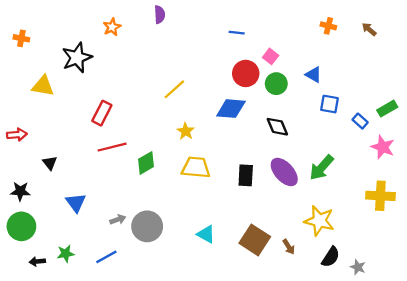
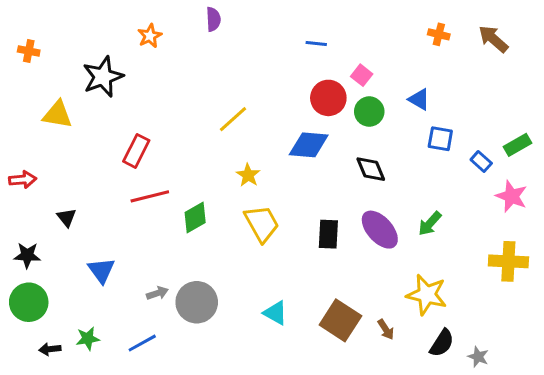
brown arrow: (369, 29) -> (493, 39), size x1.5
yellow trapezoid: (196, 167) -> (262, 224), turned 56
green arrow: (322, 167) -> (430, 224), size x0.7

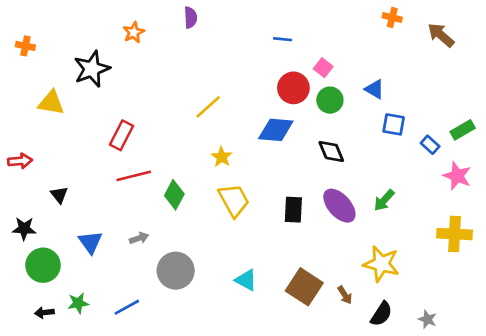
orange cross: (439, 34) -> (392, 18), moved
green diamond: (195, 217) -> (174, 195), turned -32
gray arrow: (157, 293) -> (139, 238), moved
green circle: (29, 302) -> (43, 265), moved
black semicircle: (442, 343) -> (381, 314), moved

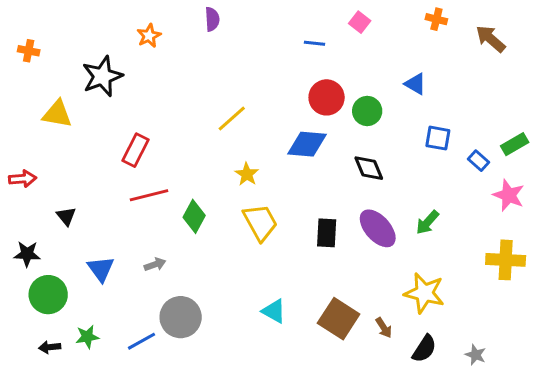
pink square: (323, 68) -> (360, 22), moved
blue triangle: (375, 89) -> (415, 84), moved
gray circle: (176, 271) -> (181, 317), moved

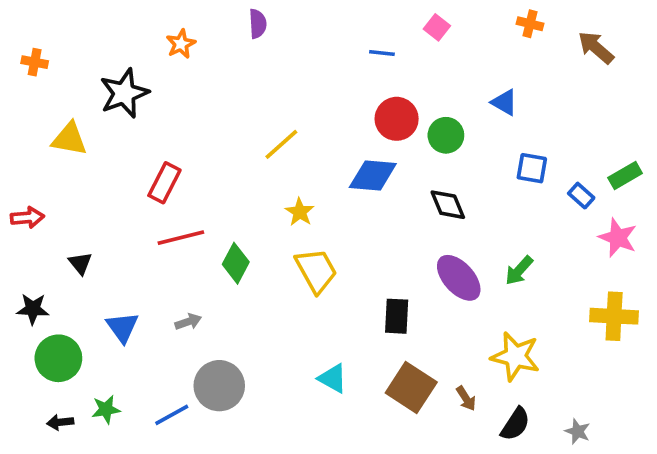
black rectangle: (327, 233) -> (397, 316), moved

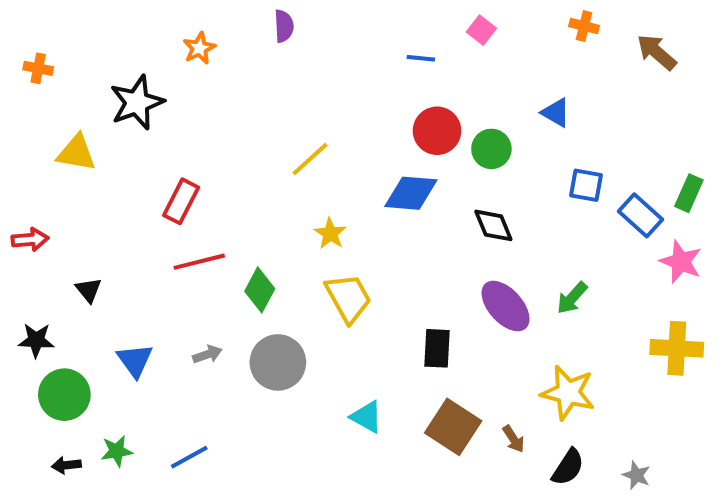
green rectangle: (625, 175) -> (689, 193), turned -36
blue rectangle: (581, 196) -> (640, 215), size x1.5
gray circle: (219, 386) -> (278, 362), moved

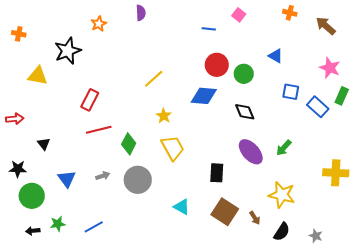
pink star: (681, 262) -> (330, 68), moved

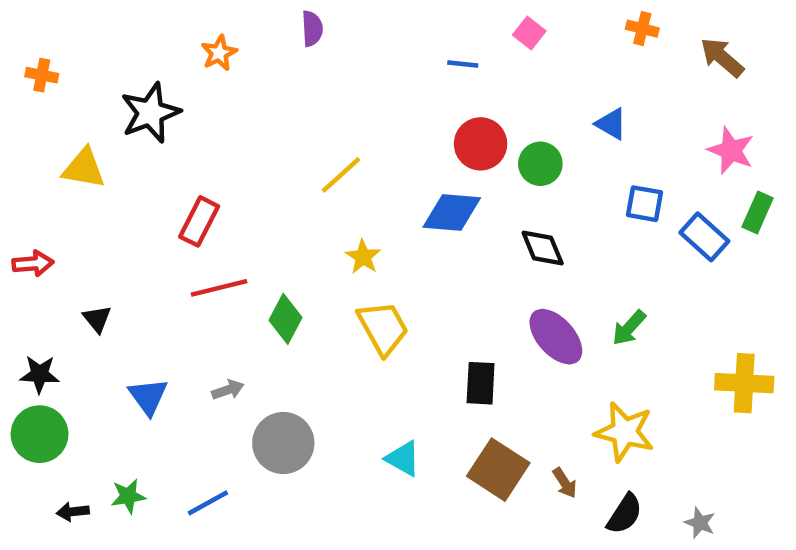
gray circle: (138, 180) -> (283, 443), moved
green circle: (32, 196) -> (40, 434), moved

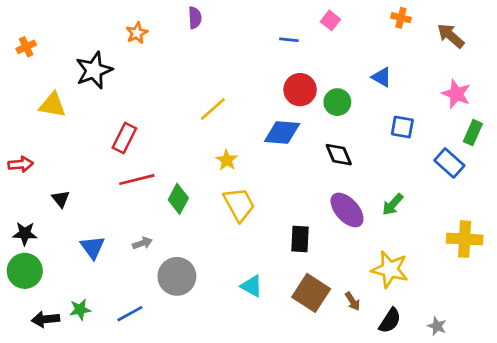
orange cross: (42, 75) -> (26, 47), turned -36
blue rectangle: (704, 237) -> (449, 163), moved
black arrow: (73, 512) -> (46, 319), size x1.4

